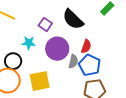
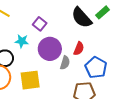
black semicircle: (73, 19) -> (82, 18), moved
blue pentagon: (90, 65) -> (96, 67), moved

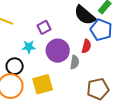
purple square: (40, 24) -> (44, 27), turned 32
blue pentagon: (96, 67) -> (101, 30), moved

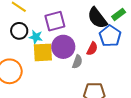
purple square: (44, 27) -> (55, 21), size x1.5
black circle: (15, 66) -> (19, 31), moved
yellow square: (43, 84) -> (43, 52), moved

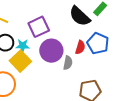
blue pentagon: (110, 36) -> (98, 43), moved
yellow square: (43, 52) -> (20, 61), moved, turned -30

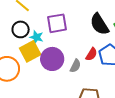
purple circle: (51, 51) -> (52, 59), moved

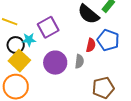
cyan star: (36, 37) -> (29, 40), moved
yellow square: (30, 51) -> (19, 61), moved

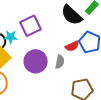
red semicircle: (91, 45) -> (72, 46), turned 48

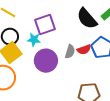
cyan star: (11, 37) -> (34, 40), moved
gray semicircle: (60, 62) -> (70, 52), moved

